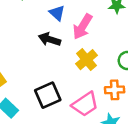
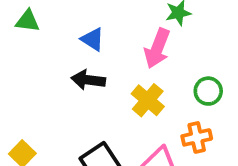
pink arrow: (82, 27) -> (157, 48), moved

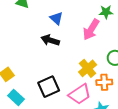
yellow cross: (148, 100) -> (88, 68), moved

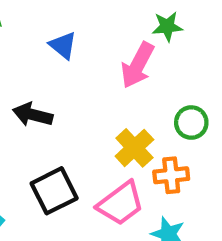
black arrow: (50, 40) -> (33, 115), moved

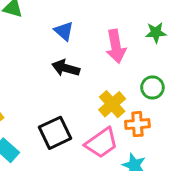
green star: (167, 27) -> (156, 33), moved
pink arrow: (138, 65) -> (116, 46), turned -40
black arrow: (33, 115) -> (66, 68), moved

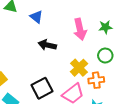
blue triangle: (64, 31) -> (36, 17), moved
green star: (156, 33) -> (105, 27), moved

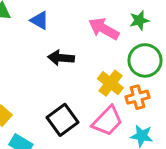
pink arrow: (80, 29) -> (104, 29), turned 140
green circle: (105, 56) -> (145, 60), size x1.5

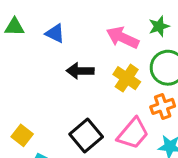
yellow cross: (110, 83) -> (127, 78), moved

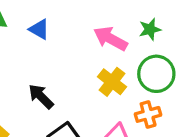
black arrow: (80, 71) -> (41, 97), moved, turned 40

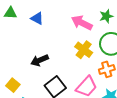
black arrow: (41, 97) -> (39, 60), turned -66

